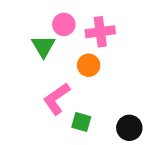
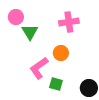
pink circle: (64, 24) -> (16, 17), moved
orange circle: (89, 65) -> (61, 53), moved

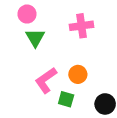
pink circle: (16, 17) -> (27, 14), moved
orange circle: (61, 53) -> (78, 74), moved

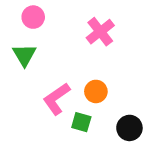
pink cross: (81, 26) -> (100, 32), turned -30
green triangle: (35, 38) -> (24, 55), moved

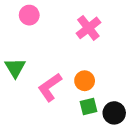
green triangle: (24, 55) -> (15, 68), moved
green square: (81, 122) -> (88, 106), moved, turned -30

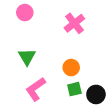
green triangle: (15, 68) -> (27, 57), moved
pink L-shape: (50, 87) -> (36, 89), moved

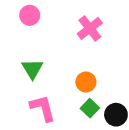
pink L-shape: (36, 89) -> (43, 108), turned 110
green square: (74, 89) -> (90, 108), turned -32

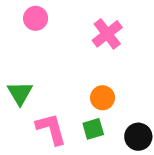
green triangle: (32, 69) -> (20, 93), moved
green square: (90, 108) -> (93, 129), moved, turned 30

